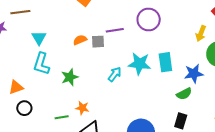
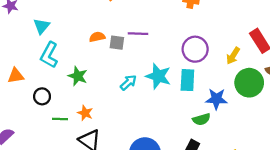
purple circle: (149, 20) -> (195, 49), moved
cyan triangle: (39, 38) -> (42, 26), moved
green star: (70, 77) -> (78, 76), turned 30
black circle: (24, 108) -> (42, 96), moved

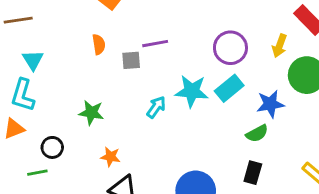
orange semicircle: (97, 37) -> (99, 44), moved, turned 105
cyan L-shape: (49, 55) -> (23, 95), moved
cyan rectangle: (187, 80) -> (229, 88), turned 60
green line: (60, 119) -> (37, 173), moved

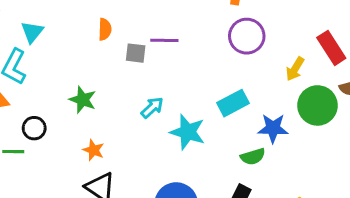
purple circle: (230, 48) -> (247, 36), moved
cyan star: (192, 91) -> (188, 132), moved

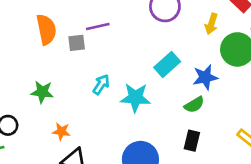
orange semicircle: (105, 29) -> (46, 29), size x1.6

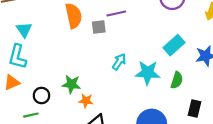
green star: (42, 92) -> (71, 84), moved
green semicircle: (194, 105) -> (177, 80), moved, turned -42

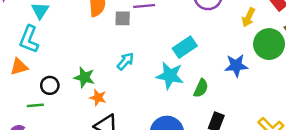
cyan rectangle: (174, 45) -> (185, 47), moved
cyan arrow: (119, 62) -> (125, 61), moved

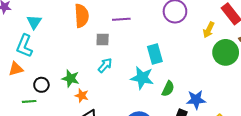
gray square: (123, 18) -> (103, 40), moved
cyan rectangle: (185, 47) -> (155, 54), turned -72
blue star: (236, 66) -> (196, 100), moved

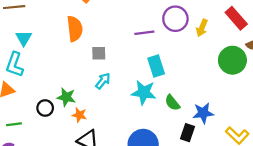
purple line: (121, 19) -> (144, 33), moved
yellow arrow: (209, 30) -> (202, 28), moved
black circle: (41, 85) -> (45, 108), moved
green semicircle: (168, 89) -> (172, 103), turned 119
green line: (29, 101) -> (14, 124), moved

